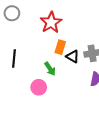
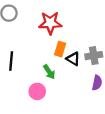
red star: (51, 22) -> (50, 23), turned 30

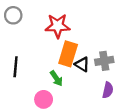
orange rectangle: (60, 49) -> (68, 54), size x1.5

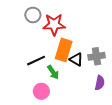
gray circle: (13, 15) -> (33, 15), moved
black line: (16, 67) -> (36, 61), moved, turned 60

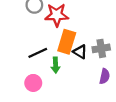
green arrow: (53, 72) -> (56, 65), turned 32
pink circle: (41, 91) -> (33, 83), moved

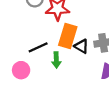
pink circle: (33, 83) -> (21, 70), moved

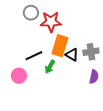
green arrow: (56, 60) -> (50, 67), turned 32

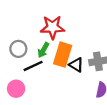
gray circle: (31, 13) -> (18, 49), moved
green arrow: (50, 67) -> (43, 50), moved

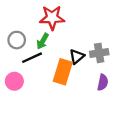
orange rectangle: (63, 55) -> (63, 72), moved
black triangle: (76, 65) -> (77, 57), turned 49

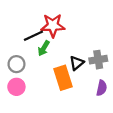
gray circle: (17, 40) -> (16, 64), moved
black line: (32, 58) -> (33, 36), moved
orange rectangle: (63, 72) -> (63, 78), turned -35

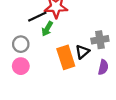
black triangle: (77, 63) -> (82, 52), moved

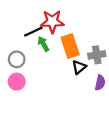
green arrow: (47, 29) -> (43, 44), turned 120
orange rectangle: (66, 57) -> (70, 46), moved

